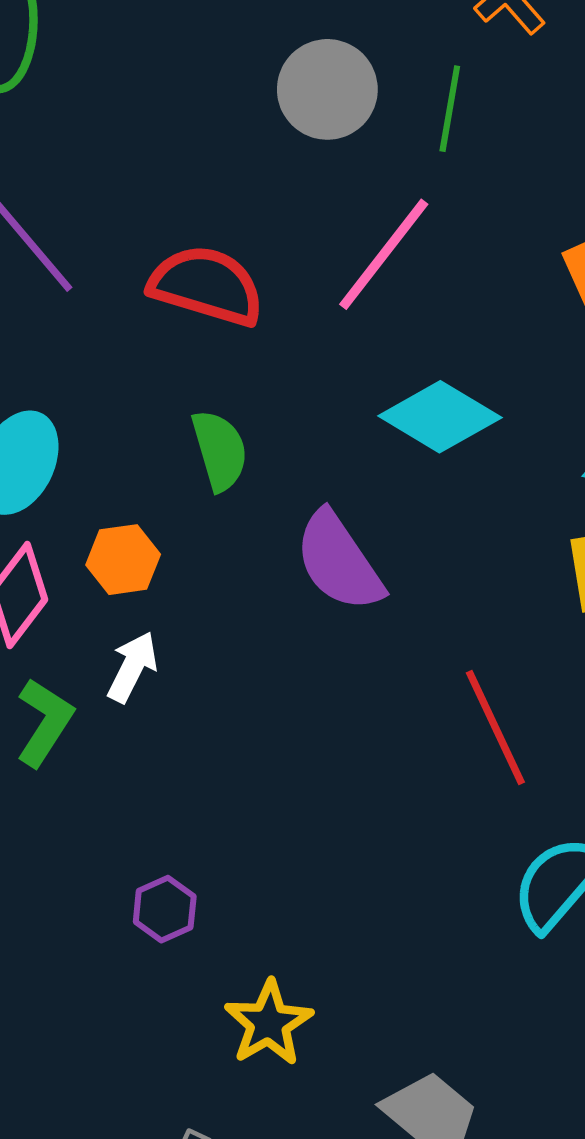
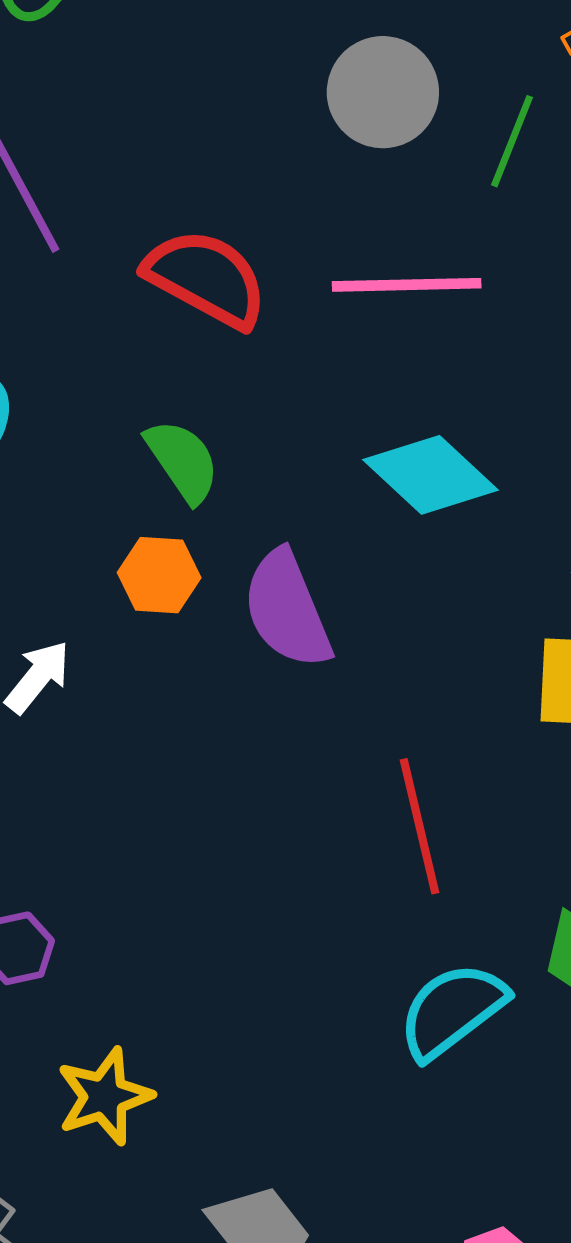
pink line: (384, 254) -> (407, 285), turned 39
green semicircle: (220, 450) -> (183, 461), turned -30
orange hexagon: (123, 560) -> (159, 575), moved

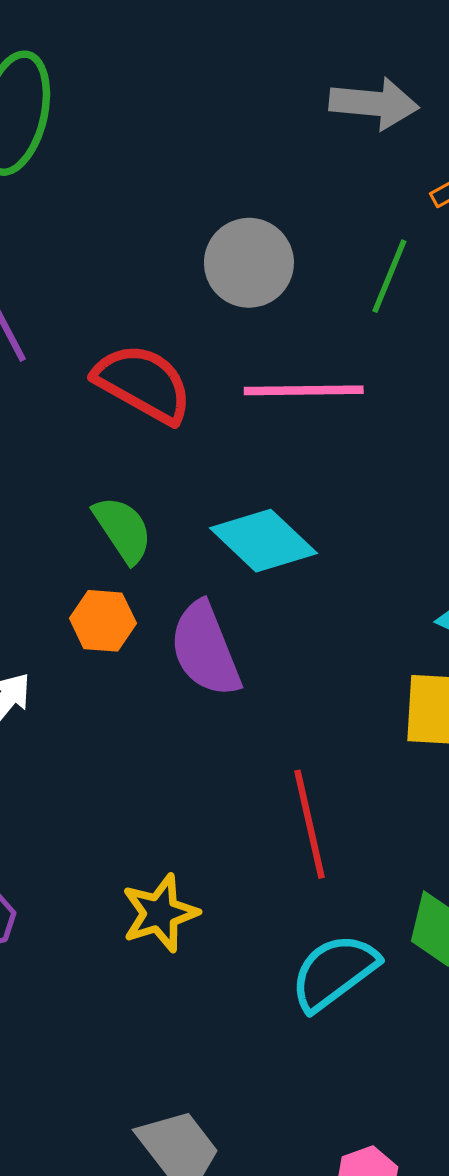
gray circle: (383, 92) -> (249, 263), moved
cyan diamond: (430, 475) -> (263, 541), moved
yellow star: (104, 1096) -> (160, 913), moved

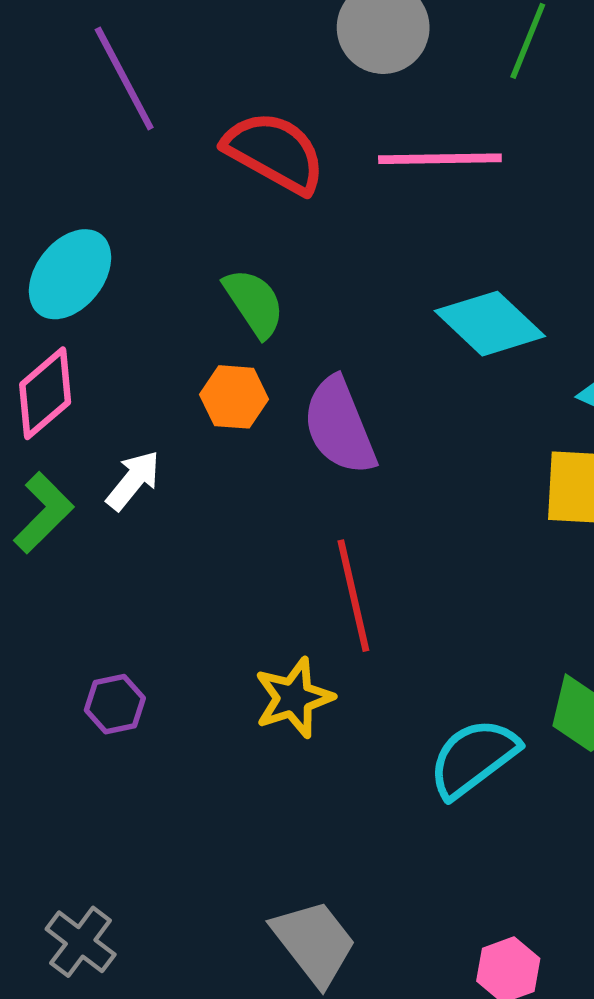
cyan diamond: (263, 541) -> (490, 324), moved
red line: (310, 824) -> (353, 596), moved

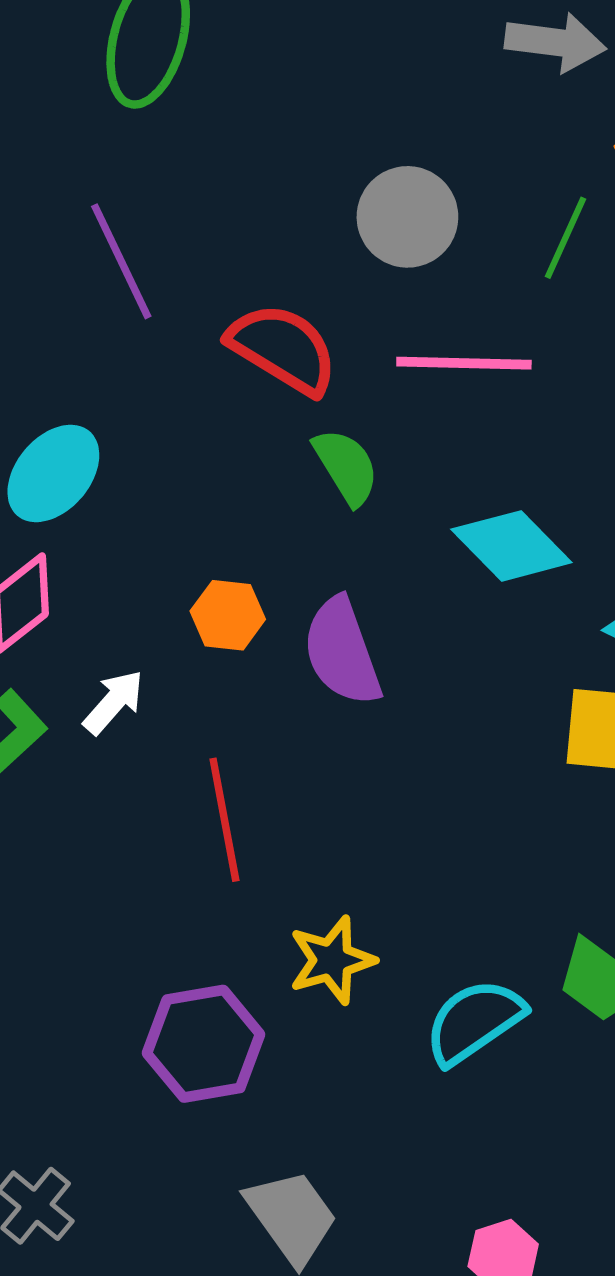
green semicircle: (254, 303) -> (346, 467), moved
red line: (353, 596) -> (224, 820), moved
yellow star: (294, 698) -> (332, 960), moved
purple hexagon: (115, 704) -> (204, 1044), moved, size x1.8

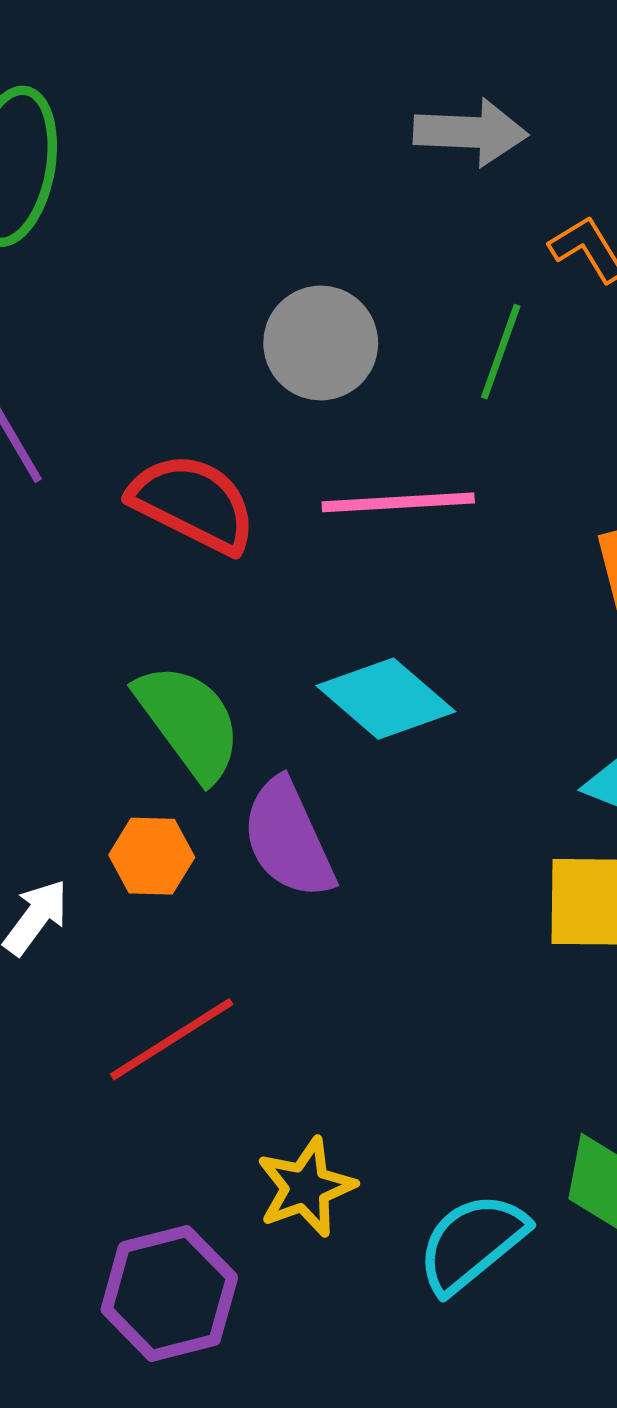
green semicircle: (346, 467) -> (189, 722), moved, size x1.4
cyan diamond: (511, 546) -> (386, 699), moved
orange hexagon: (228, 615) -> (152, 856), moved
red line: (224, 820) -> (172, 1039), turned 73

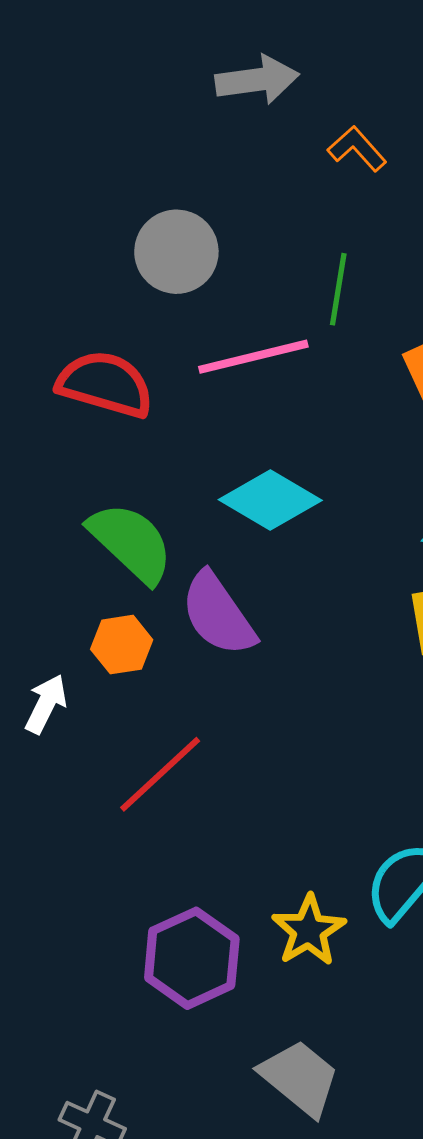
green line: (501, 352) -> (338, 289), moved
yellow star: (306, 1187) -> (309, 930), moved

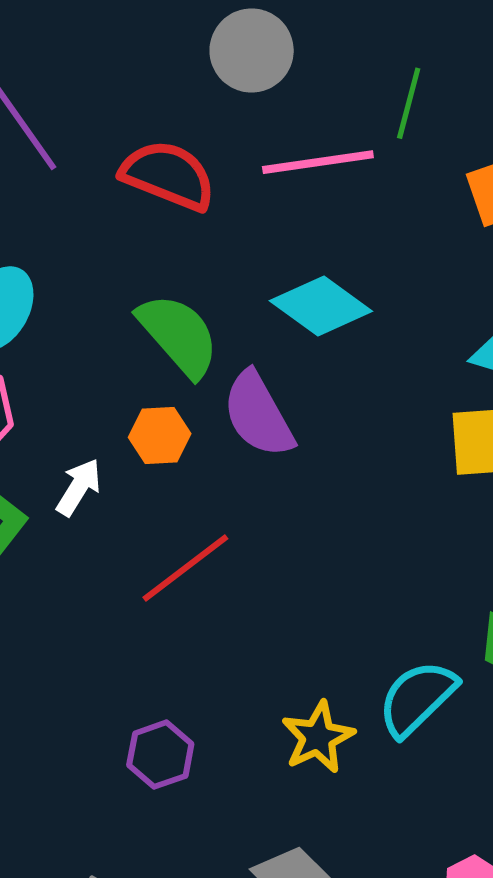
purple hexagon: (192, 958) -> (160, 755), moved, size x0.7

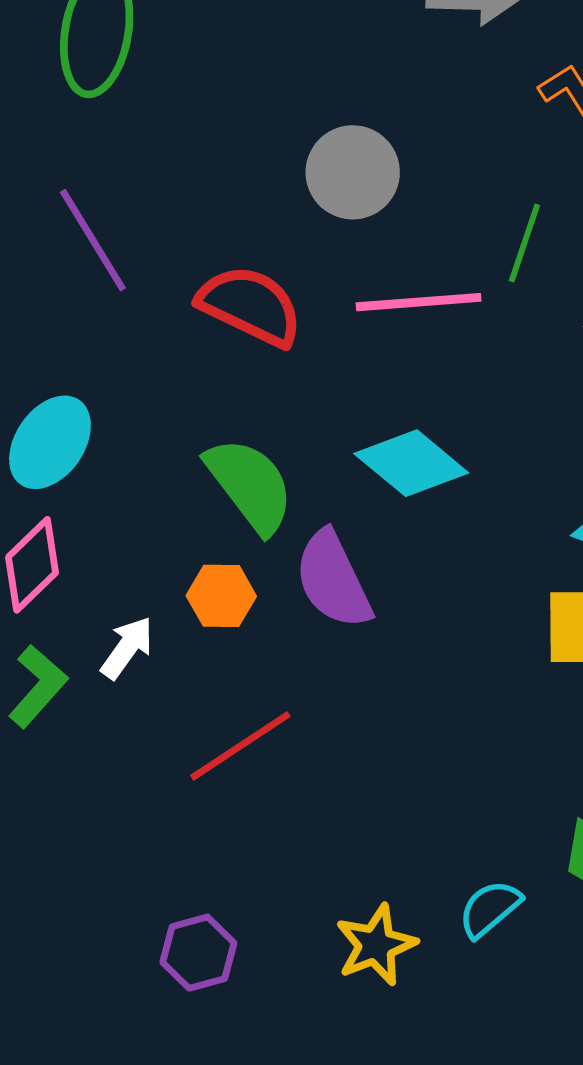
cyan semicircle: (417, 698) -> (490, 909), size x0.7

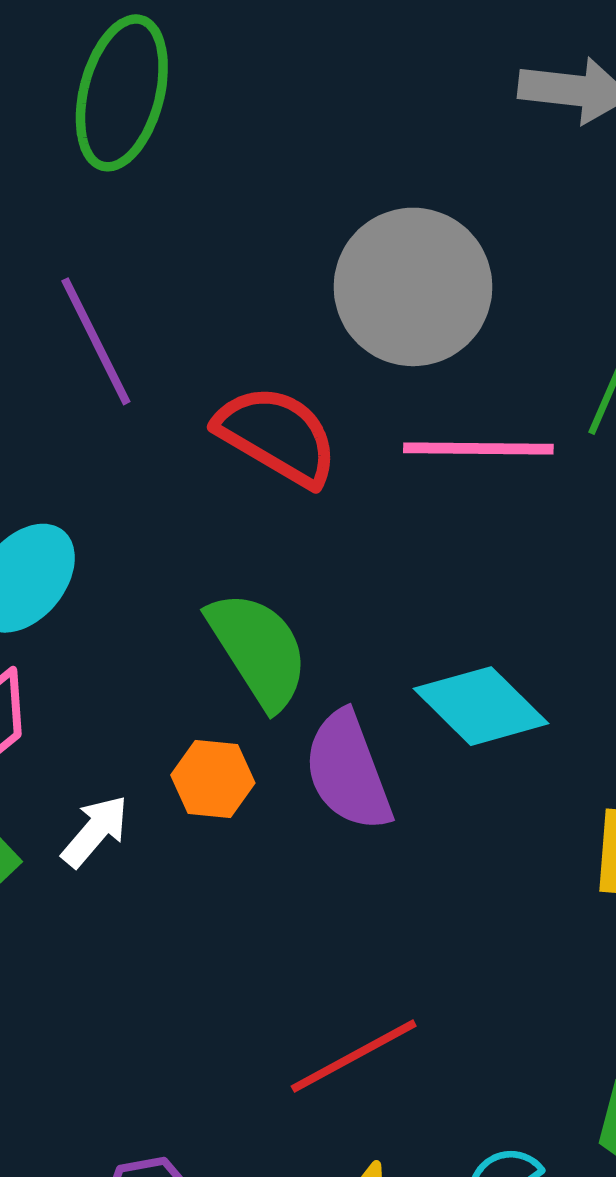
gray circle: (353, 172) -> (413, 287), size x1.4
cyan diamond: (411, 463) -> (481, 706), moved
red line: (240, 746) -> (354, 1056), moved

